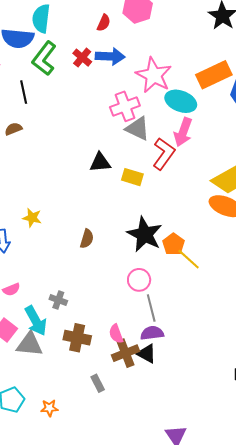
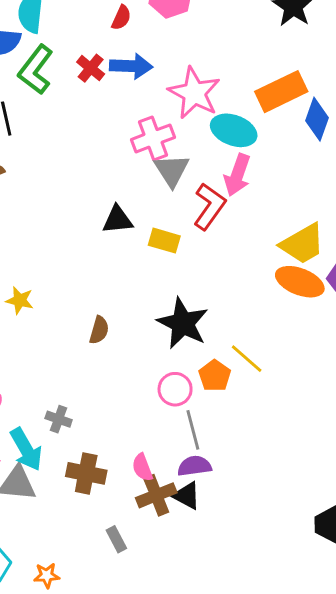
gray triangle: (138, 129) -> (172, 170), turned 32
orange pentagon: (173, 244) -> (215, 376), moved

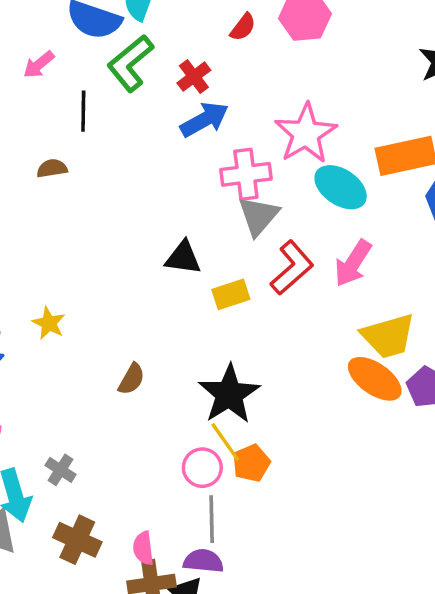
blue arrow: (131, 66) -> (204, 120), moved, turned -45
pink arrow: (237, 175) -> (353, 263), moved
yellow rectangle: (164, 241) -> (231, 294), turned -48
yellow line: (247, 359) -> (225, 442), moved

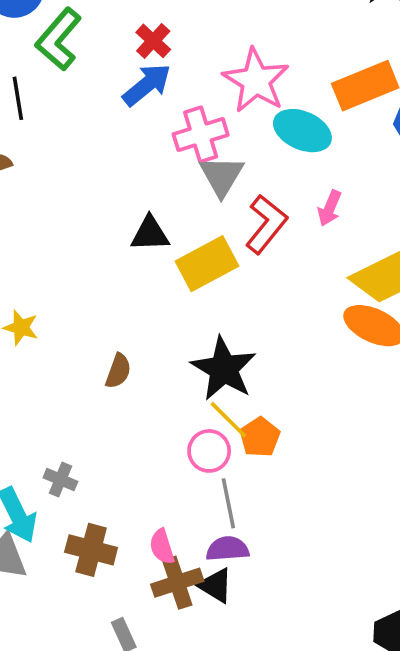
red cross: (194, 77) -> (153, 41), moved
pink arrow: (353, 263) -> (330, 208), size x0.7
yellow rectangle: (231, 294) -> (207, 264), size x1.5

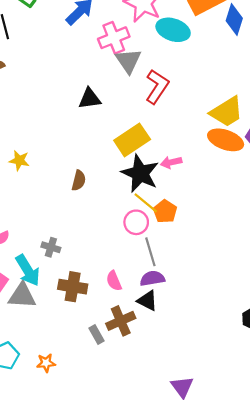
pink arrow: (330, 208) -> (171, 162), moved, turned 60
yellow rectangle: (207, 264) -> (132, 140), moved
brown cross: (177, 583) -> (121, 321), moved

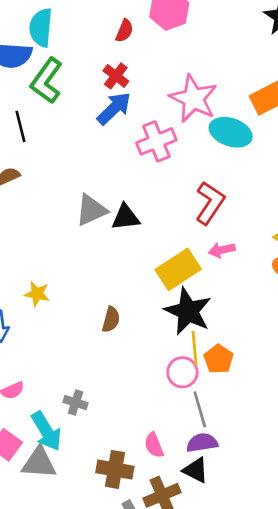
gray triangle: (128, 61) -> (91, 210), moved, turned 40
pink arrow: (171, 162) -> (222, 250), moved
yellow line: (146, 203) -> (195, 348), turned 45
brown cross: (73, 287) -> (115, 469), moved

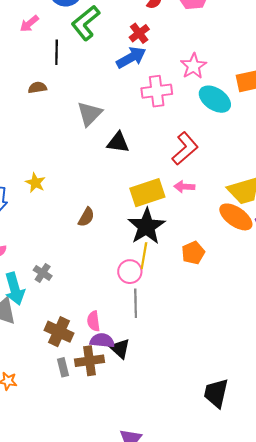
pink star: (193, 99) -> (193, 66), size x0.7
gray triangle: (91, 210) -> (90, 114), moved, turned -36
orange pentagon: (219, 359) -> (193, 253), moved
purple semicircle: (202, 443) -> (102, 340), moved

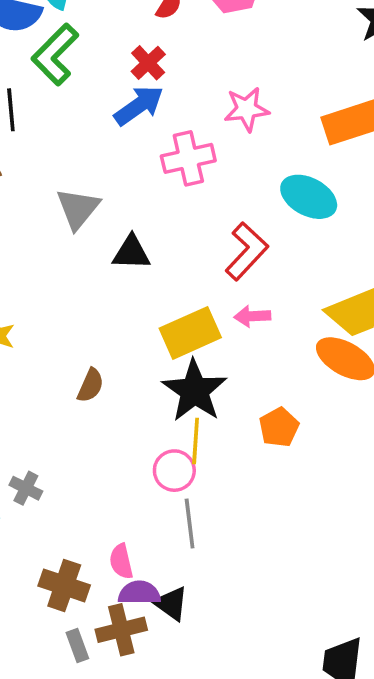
pink star: (193, 66) -> (247, 109), turned 30
cyan ellipse: (215, 99) -> (309, 197), moved

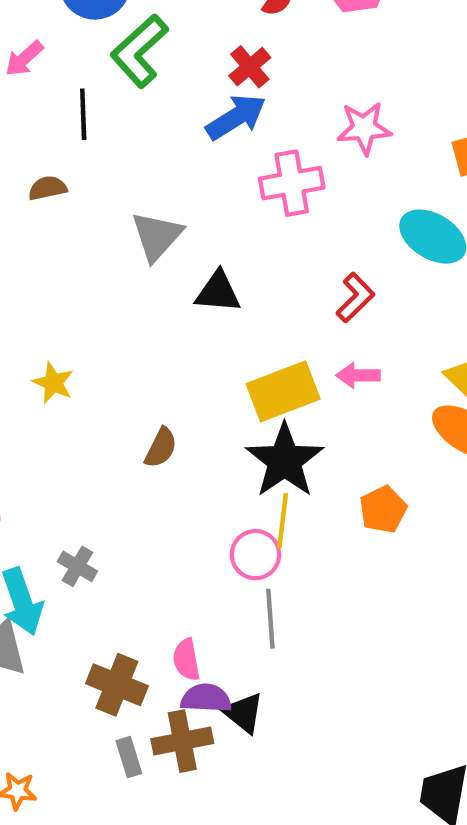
red L-shape: (247, 251) -> (355, 298), size x0.7

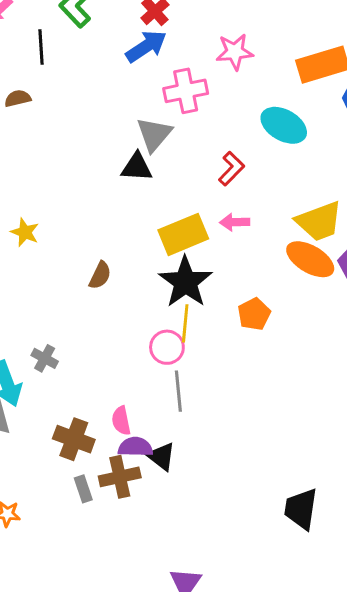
gray triangle: (157, 236) -> (154, 134), moved

